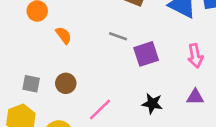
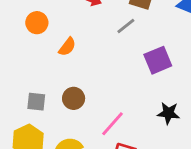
orange semicircle: (64, 35) -> (67, 47), turned 78
gray line: (118, 36) -> (126, 26), moved, turned -54

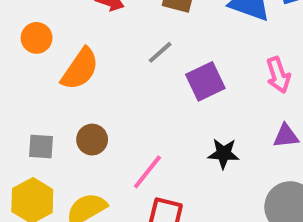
gray line: (126, 26) -> (160, 52), moved
orange semicircle: (67, 47) -> (80, 69), size x1.6

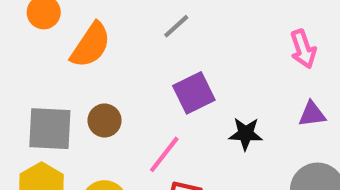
purple square: (205, 81) -> (194, 93), moved
gray square: (41, 147) -> (50, 129), size x1.6

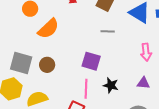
gray line: (176, 26) -> (108, 31), moved, turned 32
purple square: (194, 93) -> (91, 61), turned 30
pink line: (164, 154) -> (86, 89), moved, turned -48

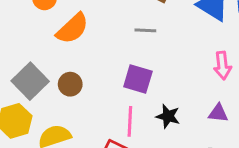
gray line: (108, 31) -> (145, 30), moved
gray square: (21, 63) -> (30, 81), turned 30

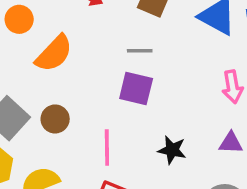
purple square: (138, 79) -> (136, 88), moved
pink line: (130, 121) -> (107, 147), moved

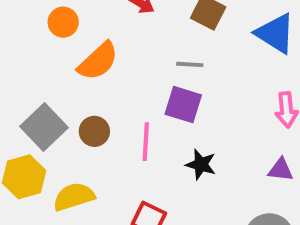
pink line: (107, 147) -> (146, 142), moved
black star: (172, 150) -> (201, 164), moved

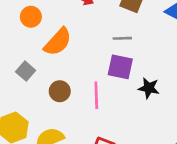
gray square: (44, 127) -> (26, 71), moved, size x0.6
black star: (201, 164) -> (149, 88), moved

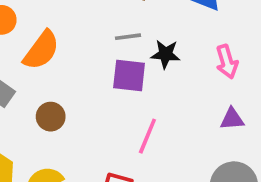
black star: (149, 88) -> (166, 54), moved
pink line: (96, 95) -> (147, 136), moved, turned 30

